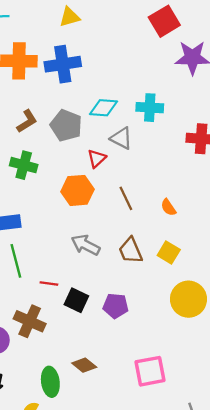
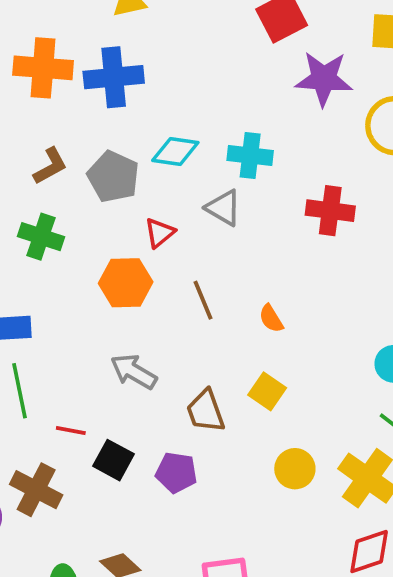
gray triangle: (121, 138) -> (223, 208), moved
brown trapezoid: (131, 251) -> (206, 411), moved
yellow circle: (188, 299) -> (295, 469), size x0.7

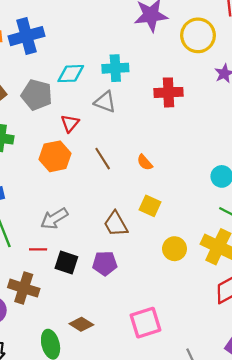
gray arrow: (134, 372) -> (54, 219), moved, turned -52

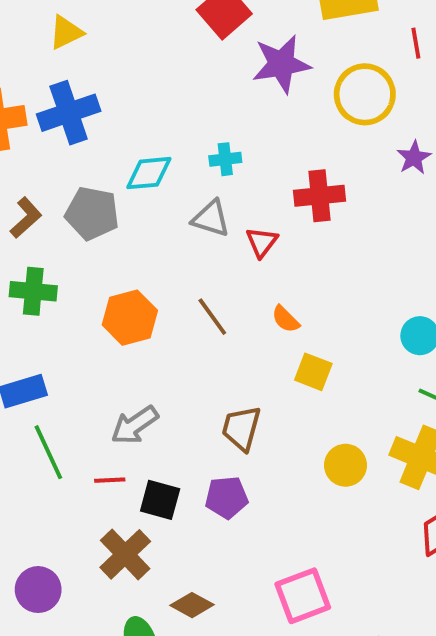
cyan cross: (115, 68) -> (225, 159), size x0.7
red triangle: (70, 123) -> (262, 242), moved
yellow square: (150, 206) -> (313, 372), moved
brown trapezoid: (116, 224) -> (241, 428), turned 48
brown cross: (24, 288) -> (125, 554), moved, turned 32

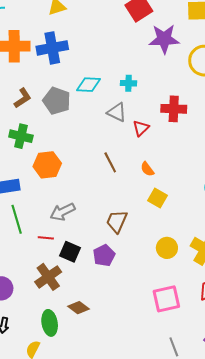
orange hexagon: (130, 318) -> (47, 165), moved
purple pentagon: (227, 497) -> (104, 255), turned -30
pink square: (303, 596) -> (166, 299), moved

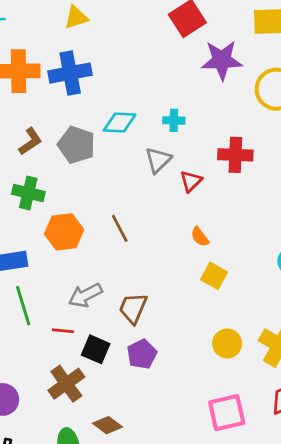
gray triangle: (117, 112) -> (158, 160), turned 50
brown line: (110, 162) -> (120, 228), moved
brown trapezoid: (117, 221) -> (133, 308), moved

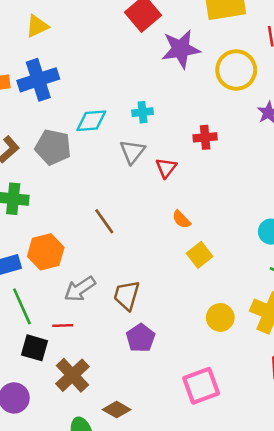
red cross: (235, 155) -> (205, 137), size x0.7
orange hexagon: (64, 232) -> (46, 252), moved
yellow square: (214, 276) -> (200, 255), turned 30
black square: (96, 349) -> (34, 348), moved
pink square: (227, 413) -> (201, 386), moved

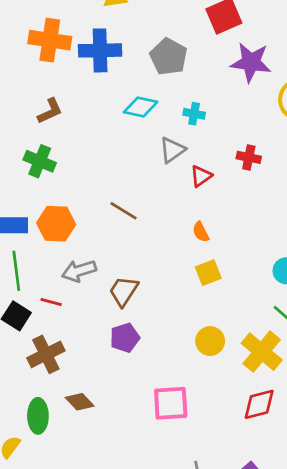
gray pentagon: (53, 147) -> (169, 57), moved
brown line: (104, 221) -> (124, 211), turned -40

